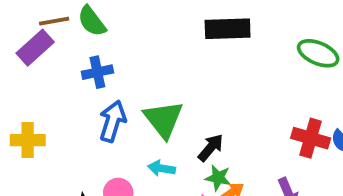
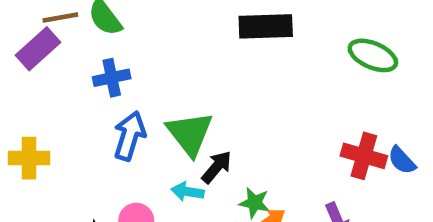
black arrow: (211, 148) -> (217, 167), moved

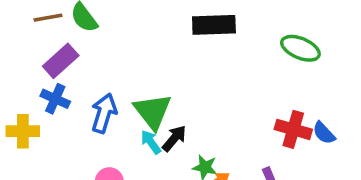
purple rectangle: (38, 49) -> (61, 61), moved
blue cross: (112, 78) -> (55, 99), moved, turned 36
cyan arrow: (188, 192) -> (151, 142), moved, turned 45

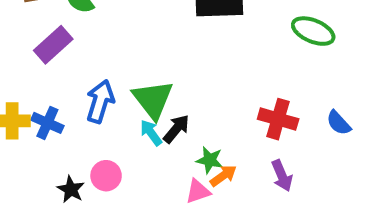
blue cross: (55, 99) -> (47, 123), moved
red cross: (293, 129) -> (278, 119), moved

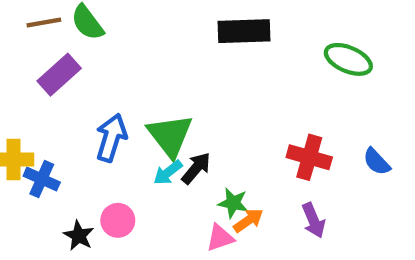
blue cross: (47, 123) -> (42, 179), moved
cyan arrow: (151, 133) -> (168, 173), turned -92

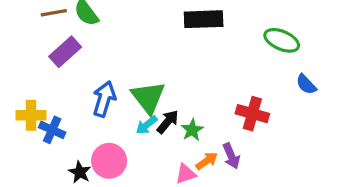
blue semicircle: (377, 162) -> (306, 84), moved
green star: (233, 203) -> (192, 130), moved, turned 30
pink circle: (118, 220) -> (109, 161), size x1.4
purple arrow: (314, 220) -> (231, 156), moved

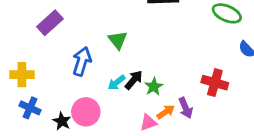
green triangle: (148, 97) -> (118, 40), moved, size x0.7
red cross: (252, 114) -> (215, 83), moved
blue cross: (52, 130) -> (30, 108), moved

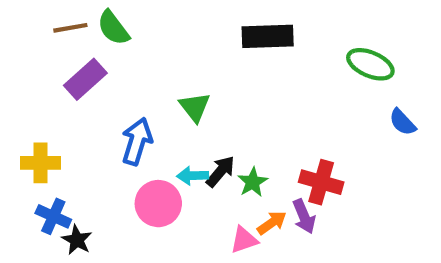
cyan arrow: (116, 83) -> (193, 176), turned 36
red cross: (215, 83) -> (321, 182), moved
pink circle: (86, 112) -> (158, 204), moved
black star: (62, 121) -> (77, 240), moved

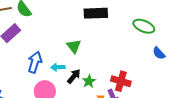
green triangle: (195, 107) -> (74, 46), moved
cyan arrow: (193, 176) -> (58, 67), moved

